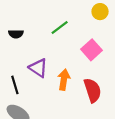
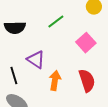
black semicircle: (16, 34) -> (15, 28), size x1.5
orange arrow: (64, 80) -> (55, 81), moved

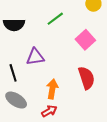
purple triangle: (36, 60) -> (35, 57), turned -42
orange arrow: (55, 81) -> (52, 89), moved

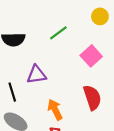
orange arrow: (52, 89) -> (55, 110), turned -36

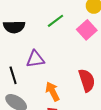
pink square: (91, 56) -> (87, 30), moved

